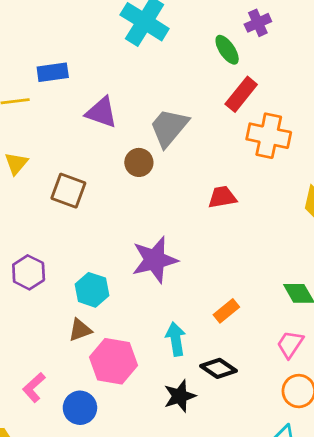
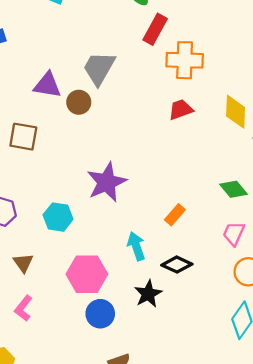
purple triangle: (101, 112) -> (47, 85), moved
red trapezoid: (222, 197) -> (181, 110), moved
brown triangle: (80, 330) -> (23, 263), moved, turned -35
blue circle: (80, 408) -> (100, 314), moved

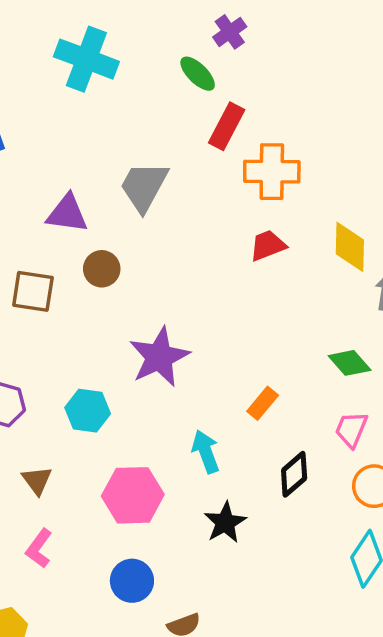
brown circle: (79, 102) -> (102, 269), moved
black diamond: (177, 265) -> (294, 474), moved, turned -64
blue circle: (100, 314) -> (132, 581), moved

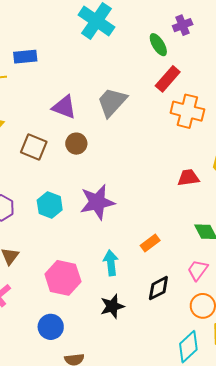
red trapezoid: (268, 246) -> (188, 178), moved
cyan hexagon: (88, 411) -> (50, 205), moved

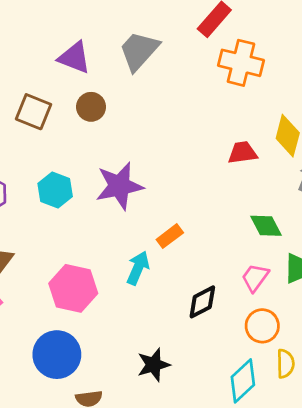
orange rectangle: (150, 243) -> (170, 236), moved
cyan arrow: (111, 263) -> (138, 268), turned 30
black star: (112, 306) -> (154, 365), moved
blue circle: (51, 327) -> (57, 355), size x1.4

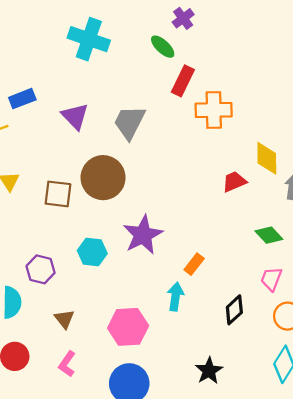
purple triangle: (74, 58) -> (75, 116), moved, turned 40
brown circle: (91, 107) -> (103, 178), size x1.8

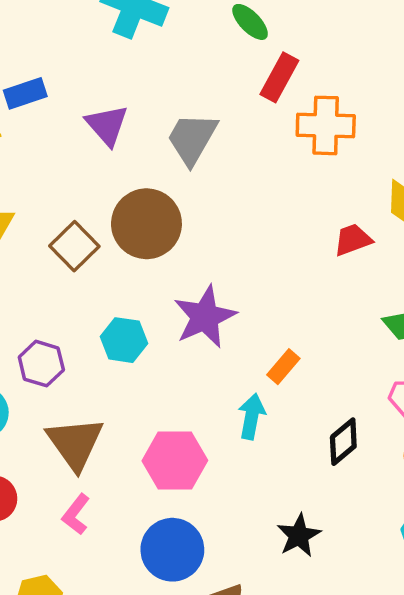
brown square: (58, 194) -> (74, 246), turned 36
brown triangle: (64, 319) -> (75, 443), size x1.8

